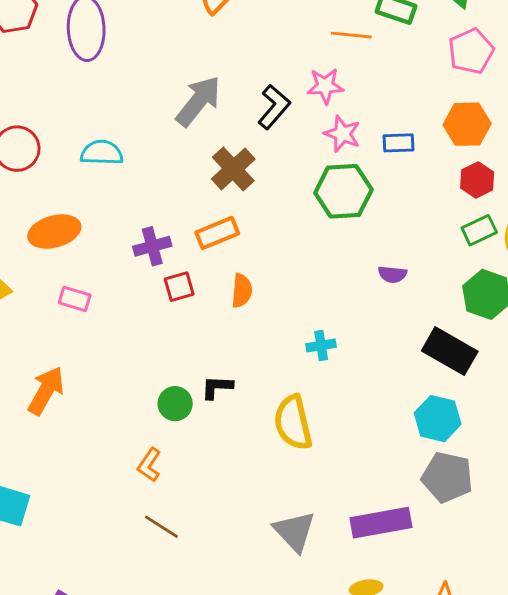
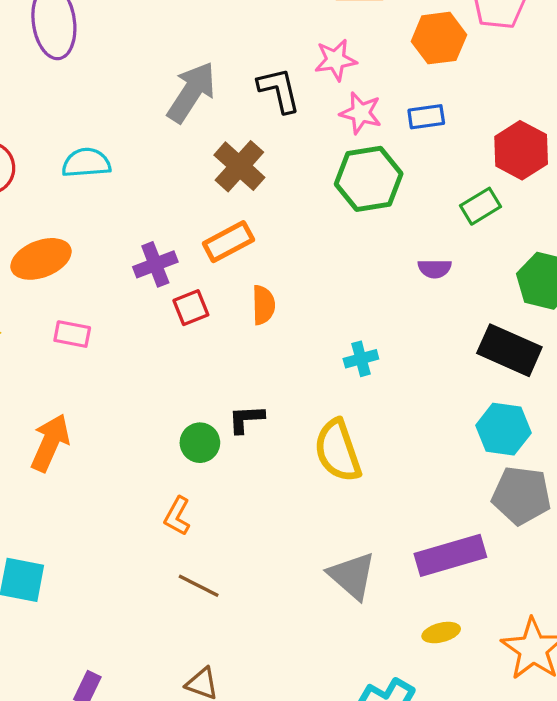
black L-shape: (274, 107) -> (279, 90), turned -48
orange hexagon: (467, 124) -> (439, 38), moved
red hexagon: (477, 180) -> (521, 150), size x1.4
green rectangle: (479, 230) -> (481, 206), moved

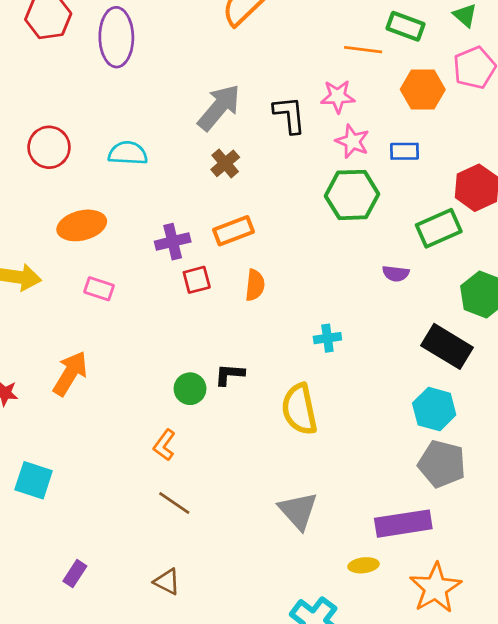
brown cross: (239, 166) -> (225, 163), moved, size x0.7
green rectangle: (481, 206) -> (439, 228), size x1.4
purple rectangle: (450, 555) -> (403, 524), moved

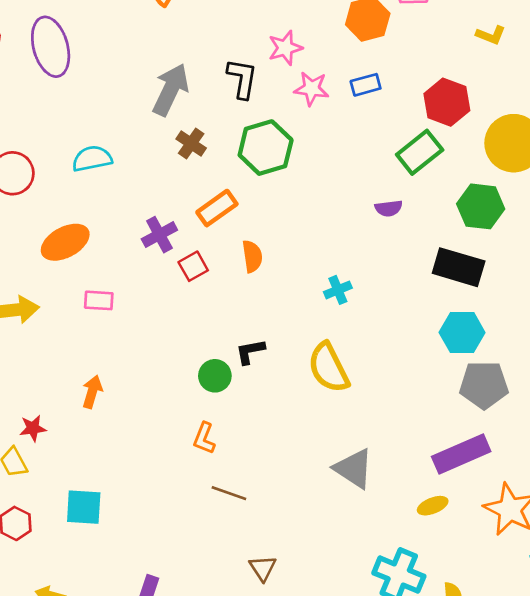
black L-shape: (289, 115) -> (242, 79), turned 30
green hexagon: (352, 195) -> (266, 148), moved
orange arrow: (70, 373) -> (92, 392), size x0.7
brown triangle: (167, 582) -> (263, 568), moved, turned 44

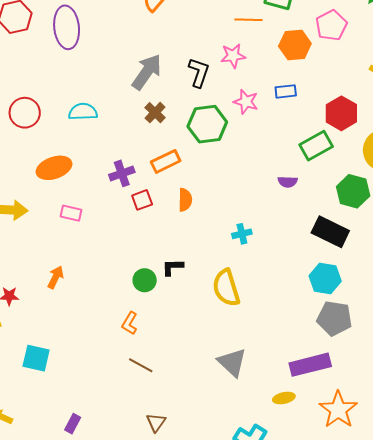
pink star: (312, 89) -> (246, 102), moved

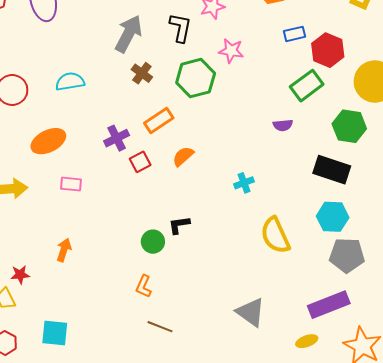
blue rectangle: (286, 91) -> (295, 34), moved
orange semicircle: (185, 200) -> (183, 156), turned -125
yellow semicircle: (226, 288) -> (275, 235), moved

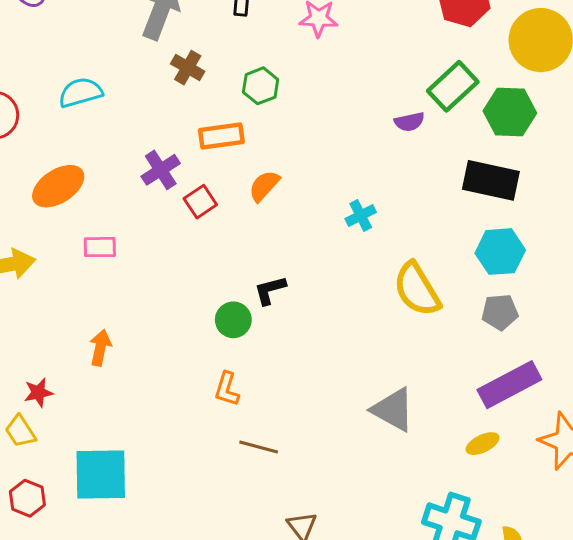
green hexagon: (196, 78) -> (261, 86), moved, size x0.6
green rectangle: (307, 86) -> (453, 86), moved
orange rectangle: (159, 121) -> (221, 136), turned 32
gray pentagon: (347, 255) -> (500, 312), moved, size x0.7
cyan square: (55, 333) -> (101, 475), size x1.4

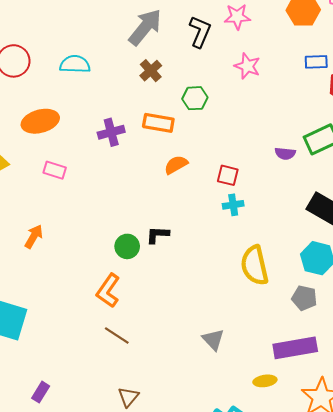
red square: (200, 202) -> (228, 175), moved, turned 30
orange L-shape: (227, 389) -> (108, 291), size x1.4
gray triangle: (393, 410) -> (213, 340), size x0.7

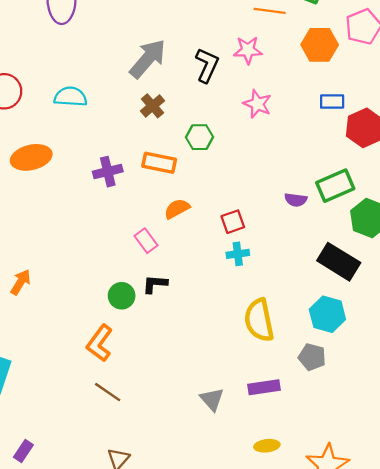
pink rectangle: (55, 170) -> (146, 241), moved, turned 35
red square: (228, 175) -> (233, 222), turned -35
purple rectangle: (295, 348) -> (264, 387), moved, size x0.7

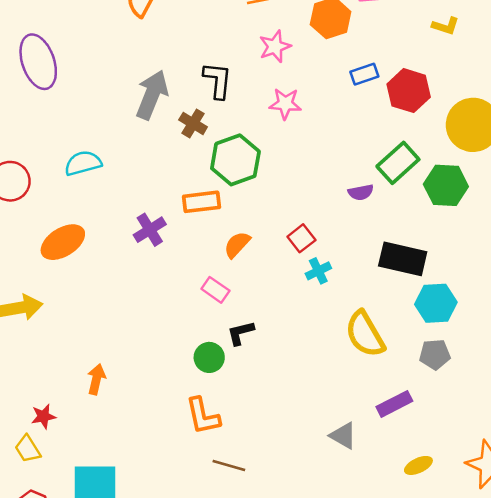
pink star: (248, 50) -> (275, 46), moved
brown cross: (153, 106) -> (193, 123), moved
green hexagon: (199, 137) -> (235, 160), size x1.6
black rectangle: (339, 262) -> (403, 259), moved
orange L-shape: (100, 343) -> (203, 416), turned -30

